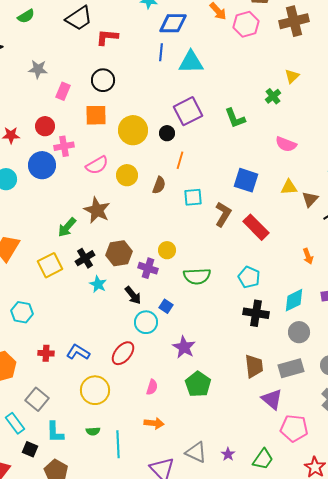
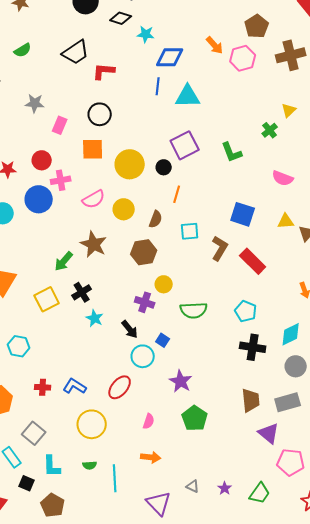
brown hexagon: (119, 253) -> (144, 252), moved
gray triangle: (196, 452) -> (193, 486), size x0.6

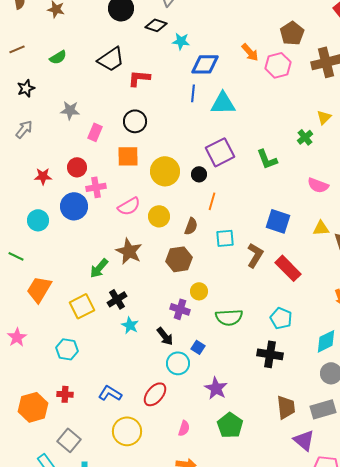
cyan hexagon: (19, 346) -> (67, 349), moved
black cross: (253, 347) -> (270, 354), moved
red cross: (43, 387) -> (65, 394), moved

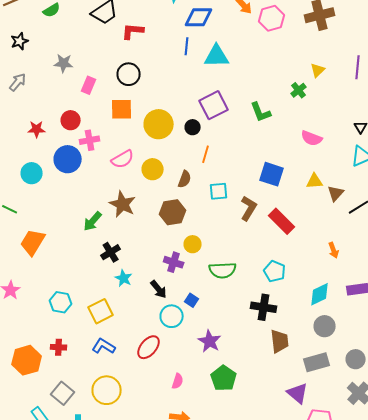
yellow square: (82, 306) -> (101, 311), moved
brown trapezoid: (286, 407) -> (280, 341), moved
yellow circle: (127, 431) -> (107, 390), moved

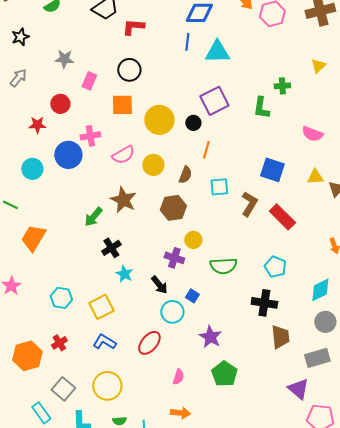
green cross: (299, 90) -> (282, 86), moved, turned 35
green L-shape: (261, 112) -> (261, 108), turned 30
red circle: (71, 120) -> (60, 104), moved
red cross: (59, 347) -> (59, 343), turned -35

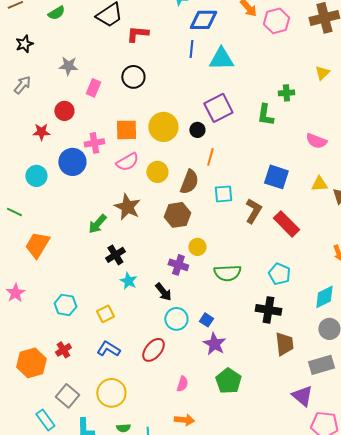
orange square: (122, 105) -> (126, 130), moved
brown semicircle: (185, 175) -> (189, 182), size x1.4
blue square: (192, 296) -> (206, 320), moved
yellow square: (101, 307) -> (105, 314), size x0.7

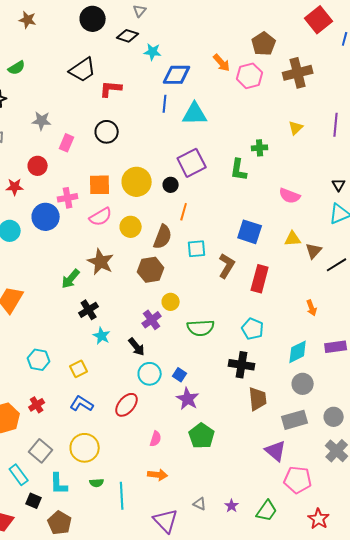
green semicircle: (56, 13) -> (17, 68), moved
red rectangle: (286, 224) -> (260, 279), turned 60
purple cross: (178, 265) -> (152, 320), turned 36

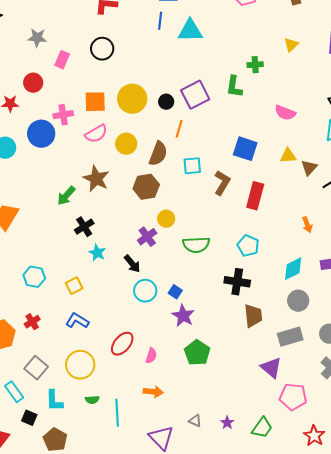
purple square: (192, 163) -> (195, 95), moved
red ellipse: (127, 405) -> (122, 344), moved

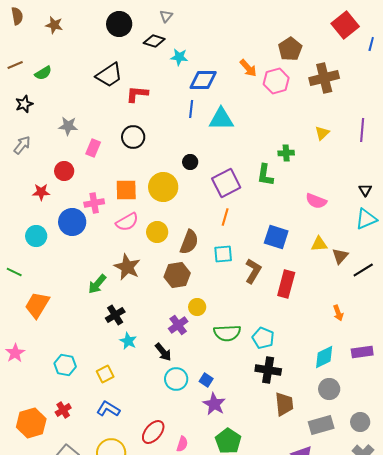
black circle: (166, 102) -> (190, 162), moved
orange line: (179, 129) -> (225, 217), moved
cyan pentagon: (248, 246) -> (263, 338), moved

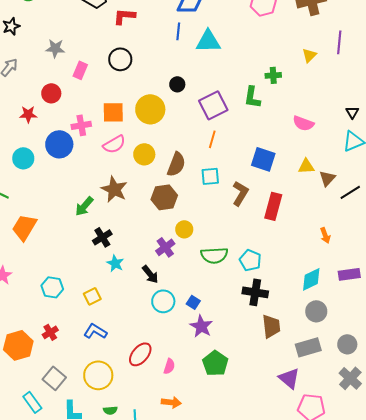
purple line: (362, 130) -> (339, 42), moved

